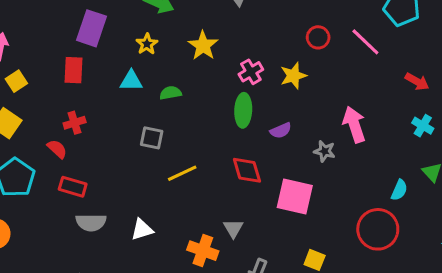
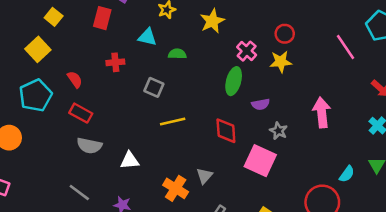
red circle: (318, 37) -> (285, 34), moved
pink cross: (251, 72) -> (247, 51), turned -30
yellow square: (16, 81) -> (54, 17), turned -30
red cross: (75, 123) -> (115, 62), moved
gray star: (325, 151) -> (278, 131), moved

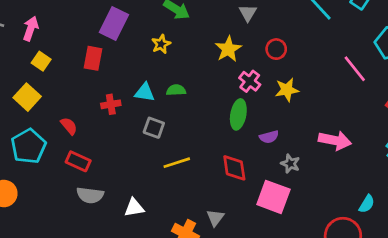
yellow star: (212, 21) -> (228, 49), moved
red circle: (285, 34) -> (276, 49), moved
cyan triangle: (147, 37) -> (145, 92), moved
pink arrow: (322, 112) -> (335, 140), turned 112

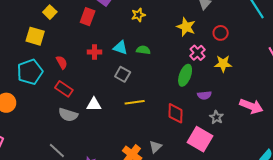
yellow star: (228, 49) -> (186, 27), turned -30
yellow square: (27, 97) -> (35, 36), turned -36
white triangle: (134, 208) -> (94, 104), moved

